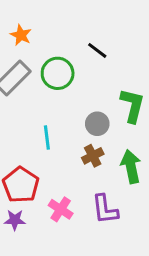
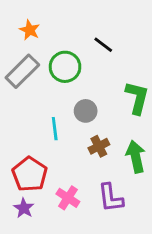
gray circle: (97, 124) -> (86, 111), moved
purple star: (15, 220) -> (24, 208), turned 30

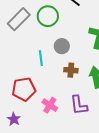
brown cross: (99, 146) -> (71, 70), turned 32
red pentagon: (30, 174) -> (24, 89), turned 30
purple star: (24, 208) -> (14, 119), moved

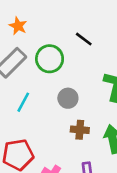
cyan line: (41, 58) -> (23, 102), moved, turned 35

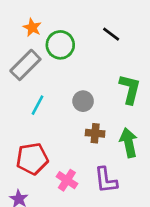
black line: (84, 39) -> (111, 34), moved
green circle: (50, 59) -> (60, 45), moved

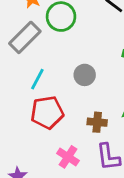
brown cross: (95, 133) -> (97, 122), moved
red pentagon: (32, 159) -> (47, 112), moved

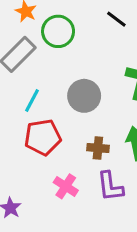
gray circle: (85, 75) -> (84, 96), size x1.4

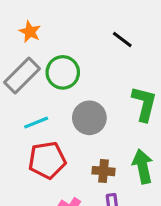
green circle: (58, 31) -> (63, 72), moved
cyan line: (32, 100) -> (36, 123), turned 40

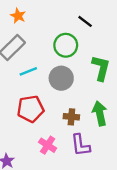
green circle: (63, 72) -> (66, 45), moved
cyan line: (36, 123) -> (28, 71), moved

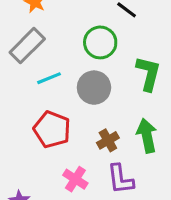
red pentagon: (31, 109) -> (52, 129), turned 30
brown cross: (71, 117) -> (108, 140), turned -35

